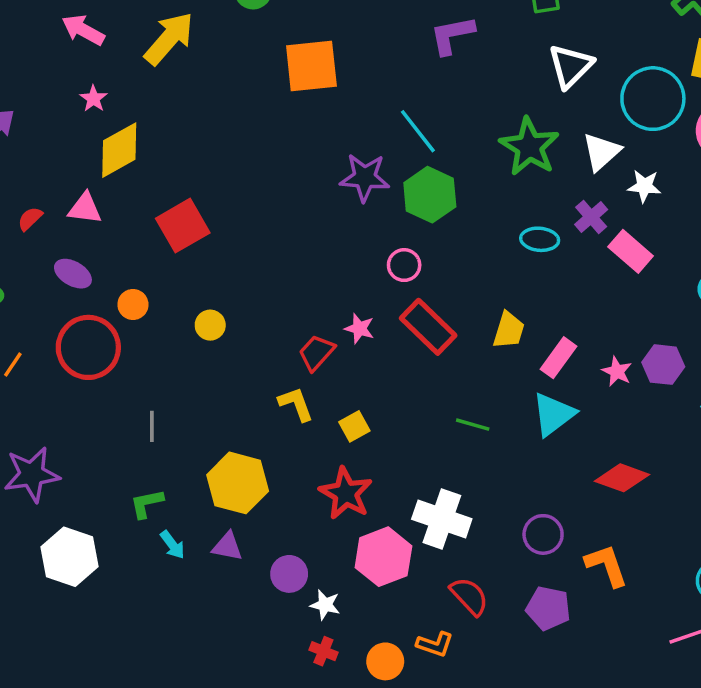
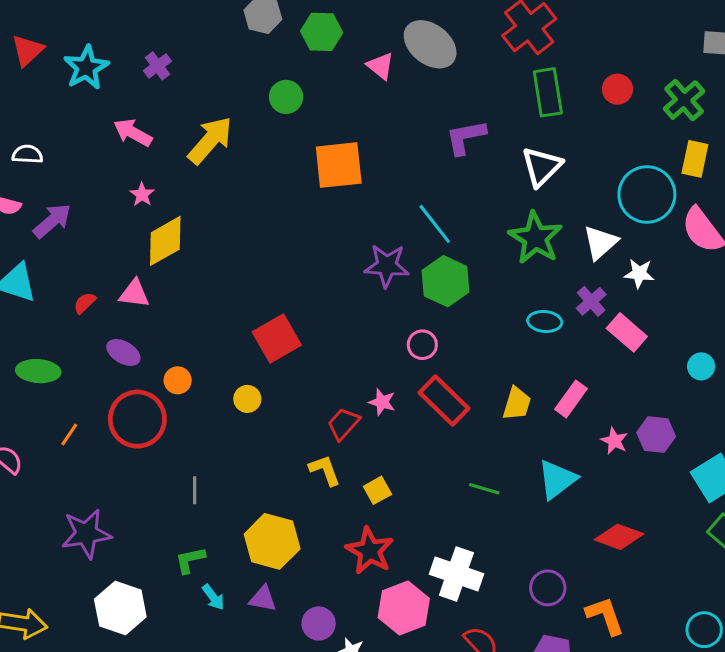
white triangle: (571, 66) -> (542, 167), moved
red square: (183, 226) -> (277, 339), moved
pink rectangle: (559, 358) -> (571, 399), moved

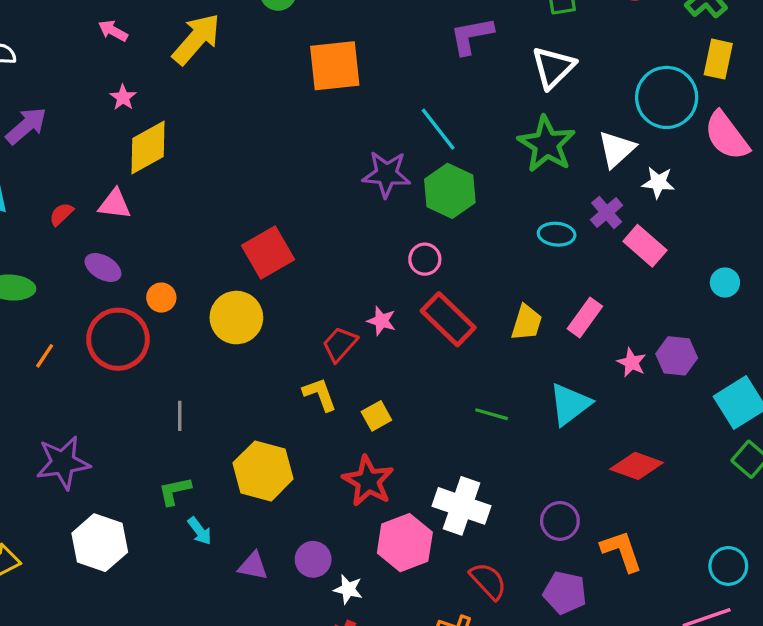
pink arrow: (133, 133) -> (113, 31), size x0.7
yellow circle: (247, 399) -> (236, 318), size x1.8
purple triangle: (263, 599) -> (253, 566), moved

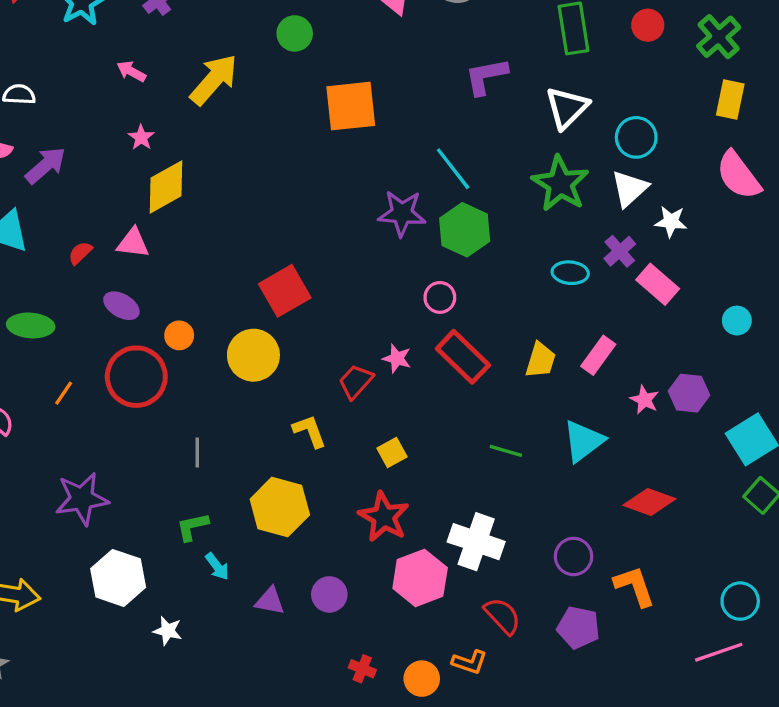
cyan circle: (667, 97) -> (636, 137), moved, size x0.7
yellow L-shape: (320, 394) -> (310, 431), moved
white star: (348, 589) -> (168, 631), moved

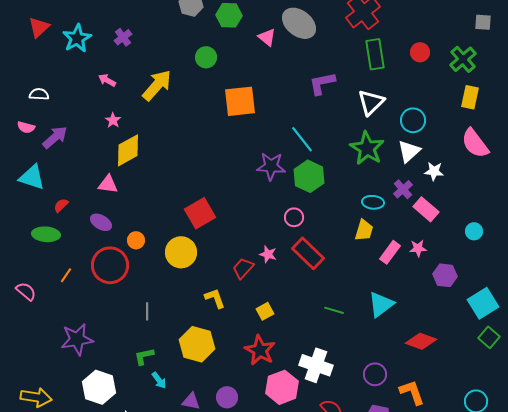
red semicircle: (80, 253) -> (61, 205), moved
yellow trapezoid: (541, 360) -> (364, 230), moved
pink star: (644, 400) -> (418, 248), moved, turned -30

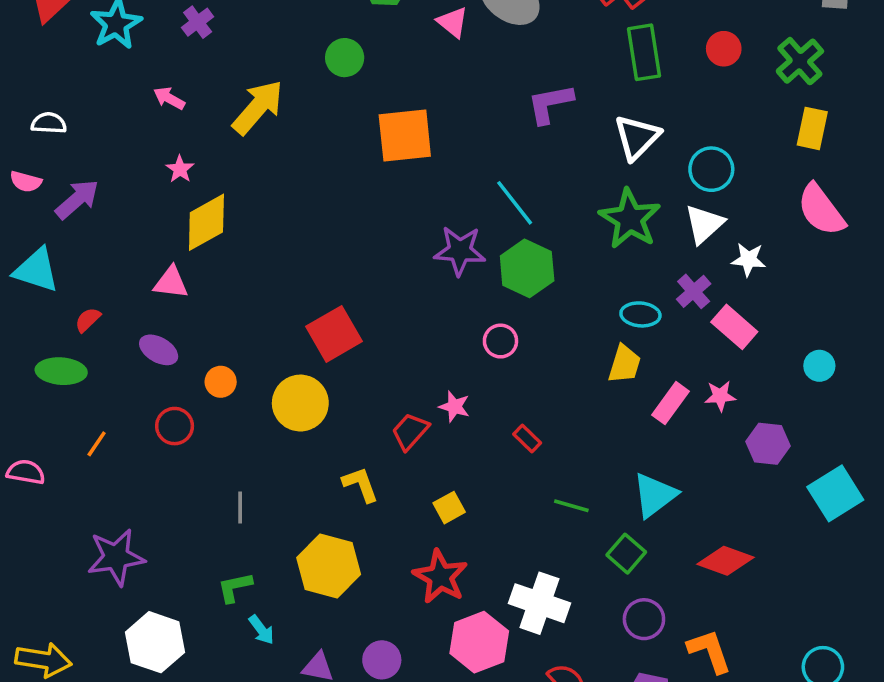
red rectangle: (308, 253) -> (527, 438), moved, size x0.5
red circle: (110, 265) -> (175, 426), size x0.6
pink semicircle: (26, 291) -> (26, 472), turned -30
green square: (489, 337) -> (626, 554), moved

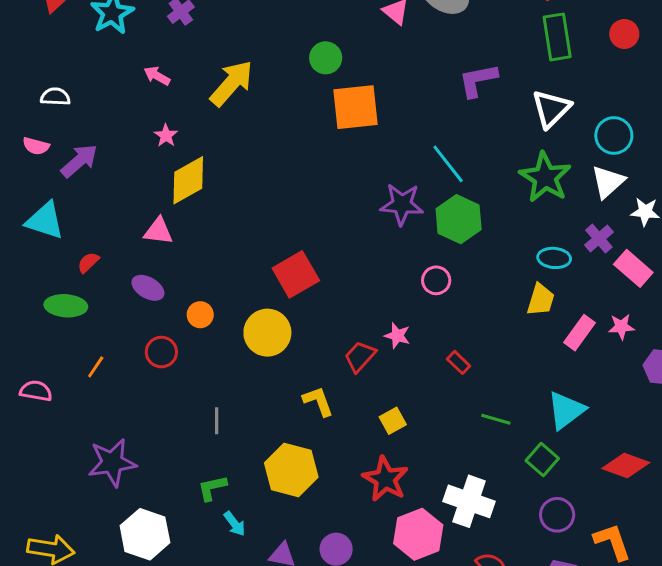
green circle: (345, 58) -> (326, 58), moved

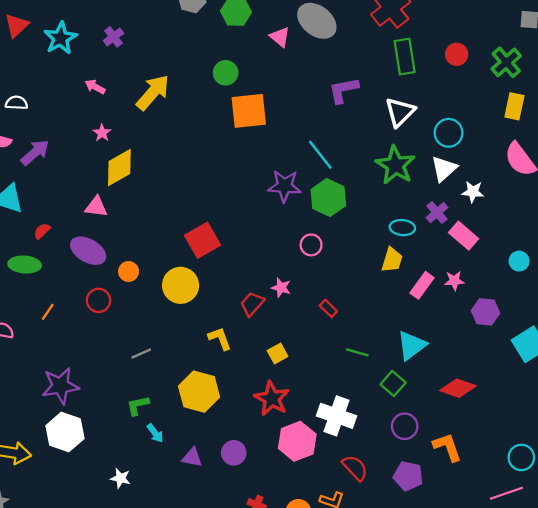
purple ellipse: (148, 288) -> (88, 251), size x1.4
gray line: (217, 421) -> (141, 353), turned 66
white hexagon: (145, 534) -> (65, 432), moved

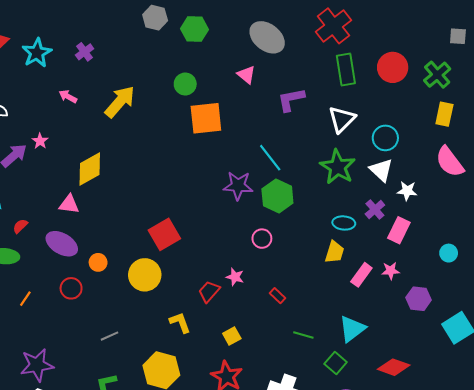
pink triangle: (280, 37) -> (246, 75), moved
red circle: (457, 54) -> (393, 67), size x1.5
pink star: (102, 133) -> (40, 141), moved
white triangle: (444, 169) -> (381, 170), turned -35
pink rectangle: (464, 236) -> (399, 230), turned 75

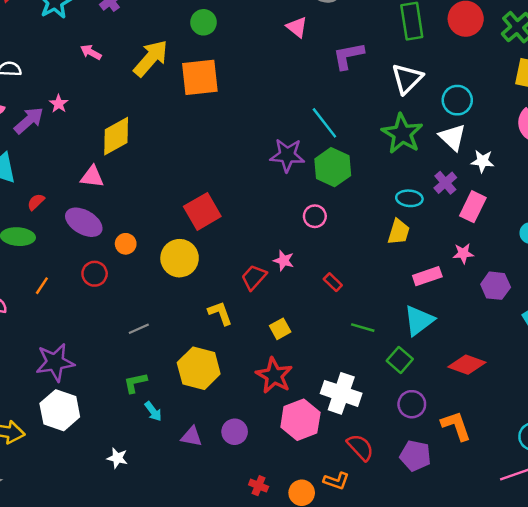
green circle: (185, 84) -> (203, 22), moved
orange square: (206, 118) -> (200, 77), moved
pink rectangle: (361, 275) -> (427, 276), moved, turned 35

